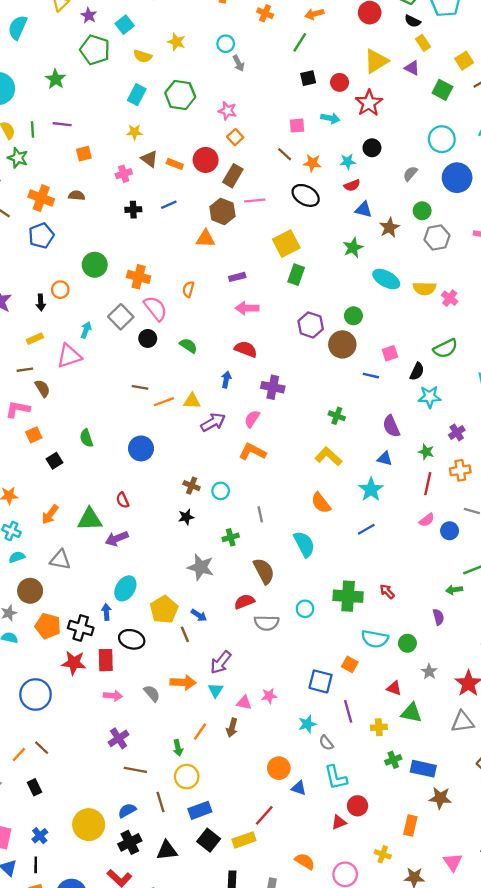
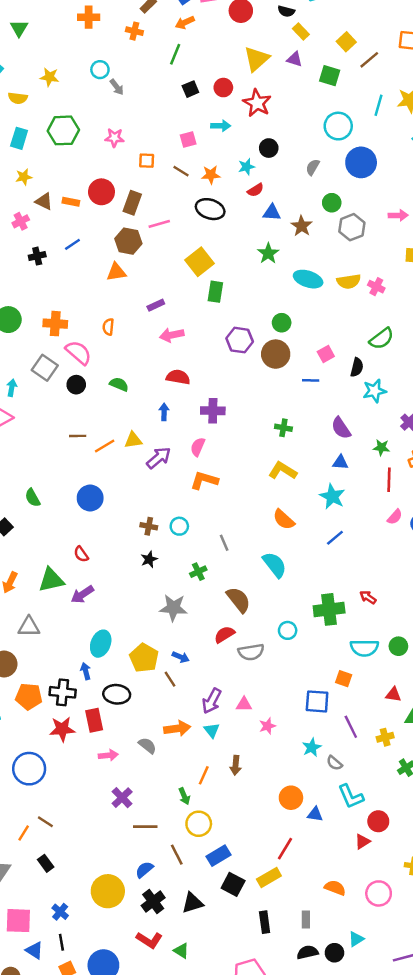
orange square: (235, 137) -> (147, 161), moved, turned -35
pink triangle: (244, 703) -> (244, 704), moved

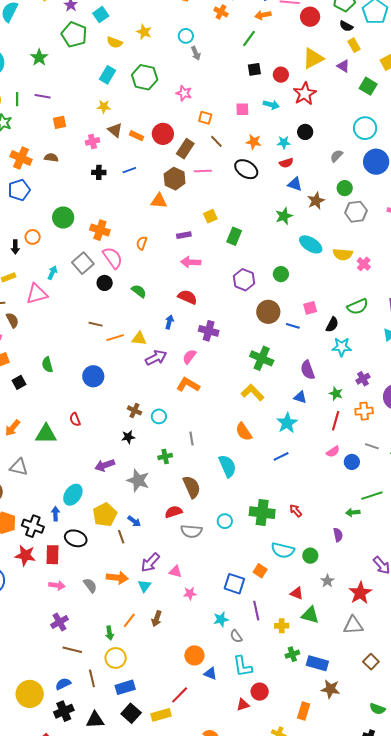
brown line: (181, 171) -> (216, 141), moved
yellow square: (199, 262) -> (210, 216), moved, size x0.6
brown circle: (276, 354) -> (268, 312), moved
green cross: (283, 428) -> (262, 358), size x1.6
purple arrow: (82, 594) -> (105, 465), moved

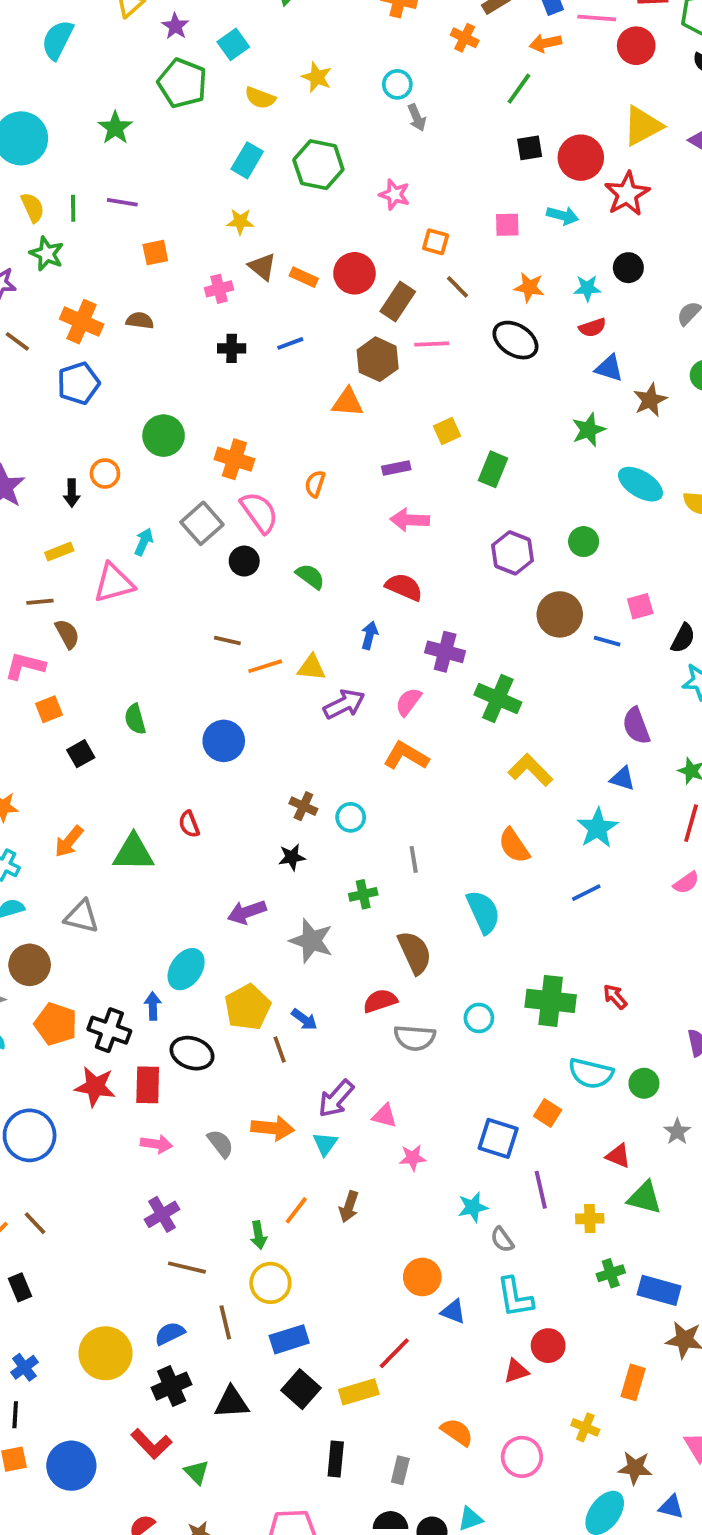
red circle: (281, 75) -> (581, 158), size x1.5
green cross: (262, 358) -> (498, 698), moved

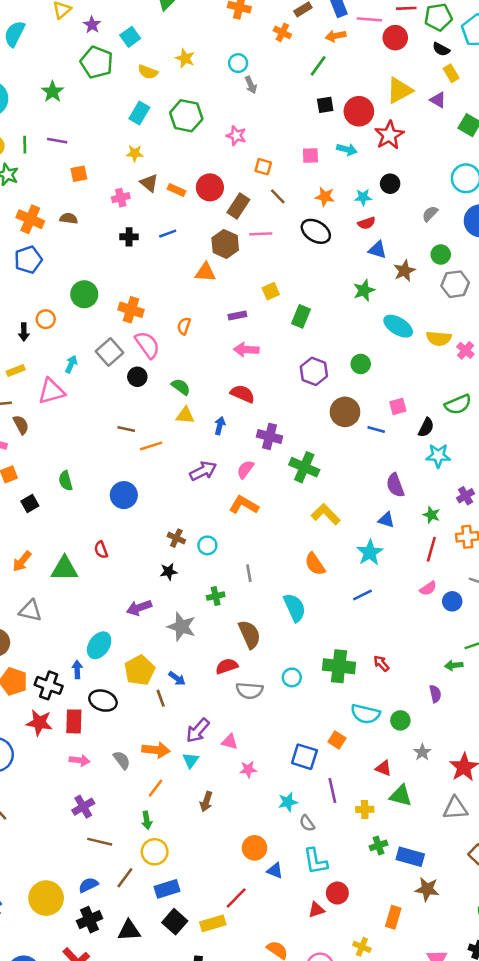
yellow triangle: (312, 668) -> (185, 415), moved
orange line: (296, 1210) -> (155, 788), moved
brown line: (225, 1322) -> (125, 878), turned 50

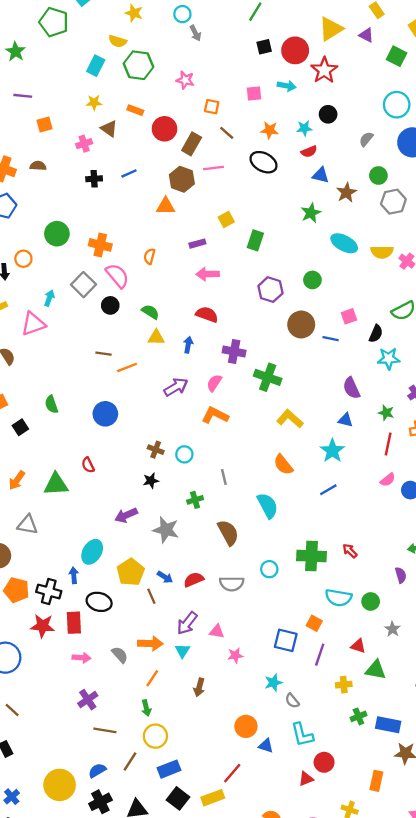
yellow semicircle: (148, 72) -> (118, 41), moved
orange rectangle: (176, 190) -> (135, 110), moved
red semicircle: (227, 666) -> (194, 580), moved
purple line: (332, 790) -> (320, 655), moved, turned 35

